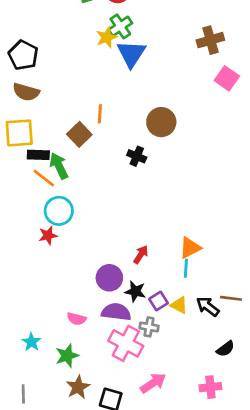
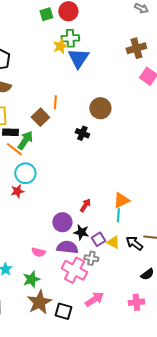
green cross: (120, 26) -> (70, 38), turned 30
green arrow: (59, 166) -> (25, 140), turned 60
brown star: (78, 387) -> (39, 302), size x1.4

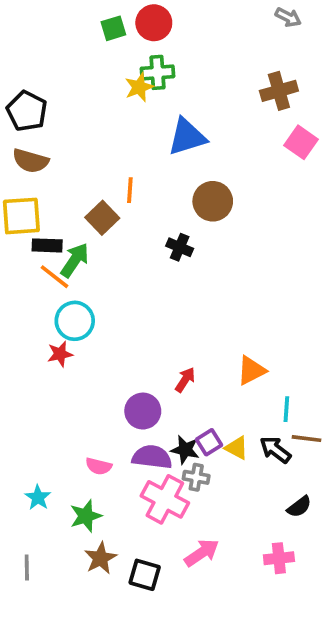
blue triangle: (78, 58) -> (187, 137), moved, turned 40
cyan line: (118, 215) -> (286, 409), moved
black star: (81, 232) -> (185, 450), moved
brown star: (39, 302) -> (100, 558), size x0.7

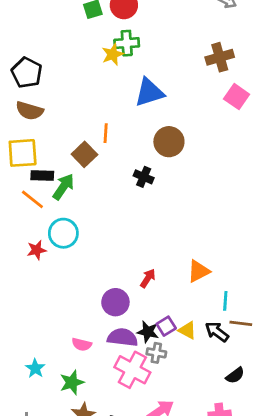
orange line: (54, 277) -> (32, 199), moved
red star: (60, 354) -> (37, 250), moved

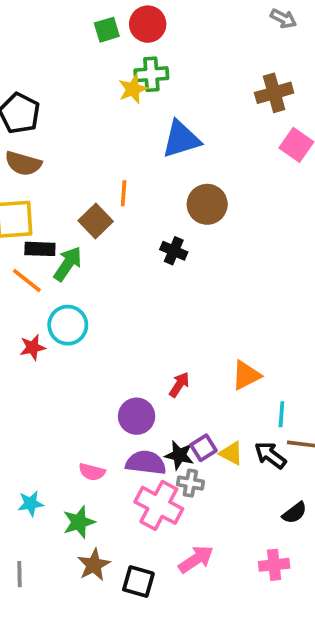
cyan star: (35, 368) -> (31, 504), turned 30

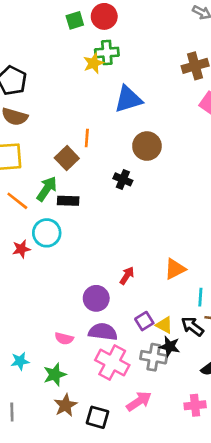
black rectangle: (40, 249) -> (68, 201), moved
black star: (179, 455) -> (170, 346), moved
gray cross: (190, 483) -> (154, 357), moved, size x1.4

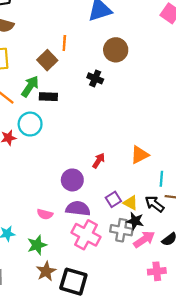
pink arrow: (139, 401) -> (144, 239), moved
black square: (98, 417) -> (73, 282), size x1.4

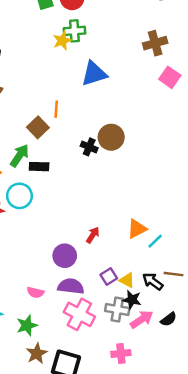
brown circle: (116, 50) -> (111, 137), moved
cyan line: (161, 179) -> (155, 241), moved, turned 42
pink cross: (157, 271) -> (121, 353), moved

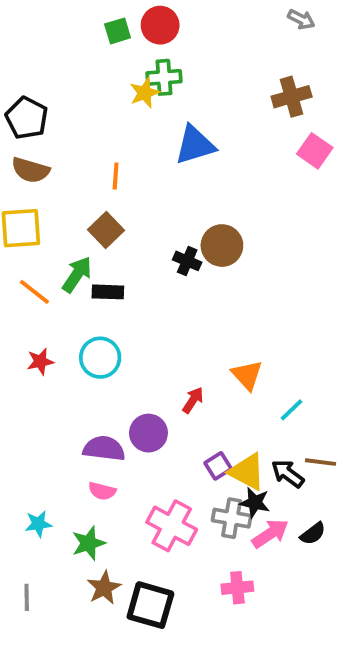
orange line: (56, 109) -> (116, 176), moved
cyan circle: (19, 196) -> (100, 358), moved
orange triangle: (137, 229) -> (247, 375), moved, turned -45
yellow triangle: (127, 280) -> (247, 472), size x1.5
purple semicircle: (71, 286) -> (104, 449), moved

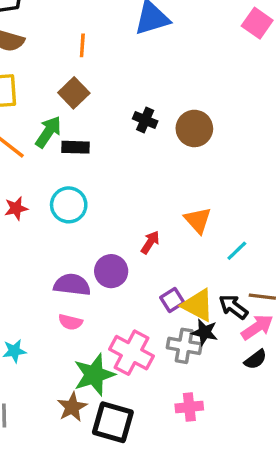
brown circle: (222, 246) -> (194, 128), moved
pink arrow: (270, 534) -> (257, 327), moved
green star: (89, 543) -> (94, 375), moved, size x1.4

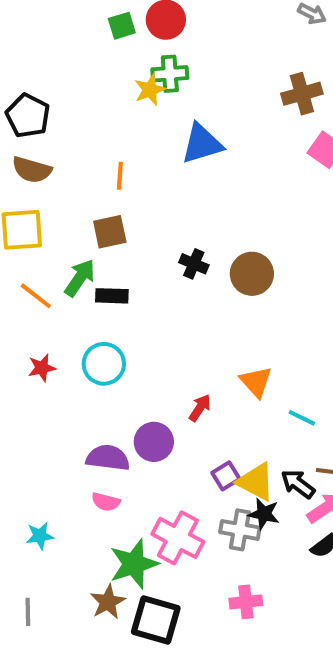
brown square: (74, 93) -> (110, 232), turned 32
cyan line: (237, 251) -> (302, 418), turned 70

